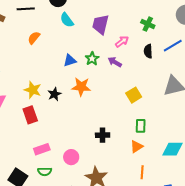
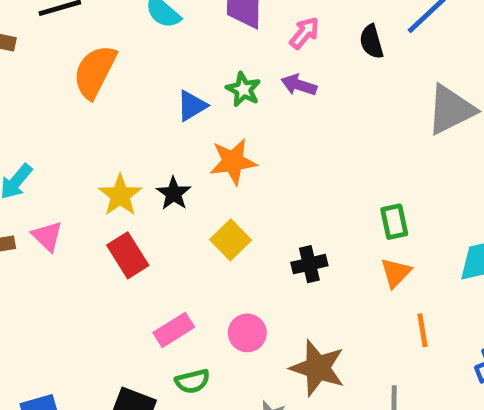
orange semicircle: (34, 38) -> (95, 72), size x1.6
yellow star: (33, 90) -> (120, 195), turned 30
yellow square: (134, 95) -> (231, 240), moved

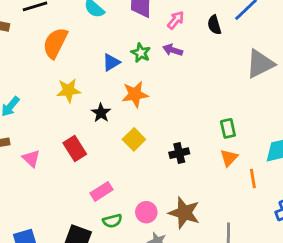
yellow star: (120, 195) -> (68, 90), moved, turned 30
pink triangle: (47, 236) -> (31, 159), moved
orange line: (423, 330) -> (253, 178), moved
pink circle: (247, 333) -> (146, 212), moved

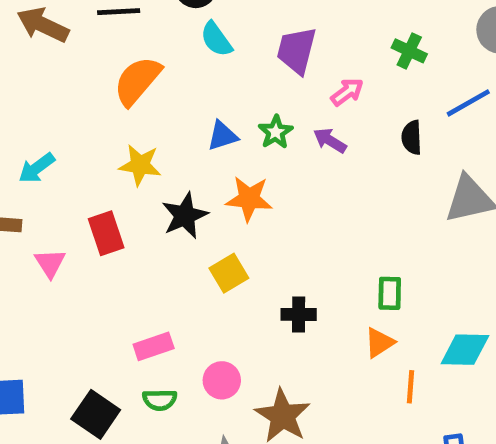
black semicircle: (214, 25) -> (412, 138), moved
black star: (101, 113) -> (185, 216), size x1.4
red rectangle: (75, 149) -> (106, 233), moved
pink circle: (146, 212) -> (222, 380), moved

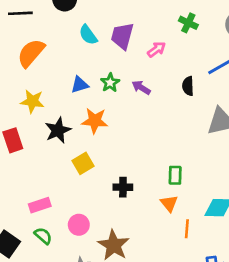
cyan semicircle: (216, 39) -> (88, 35), moved
green cross: (409, 51) -> (188, 23), moved
pink arrow: (347, 92) -> (156, 49), moved
orange triangle: (379, 343) -> (169, 203), turned -36
green semicircle: (160, 400) -> (43, 236), turned -138

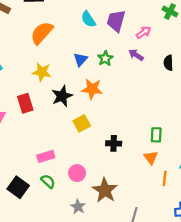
blue triangle: (80, 85) -> (81, 59), turned -32
purple arrow: (141, 88) -> (136, 55), moved

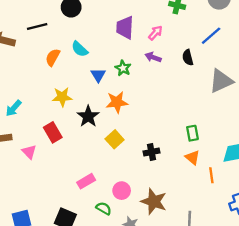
cyan semicircle: (88, 19) -> (80, 49), moved
orange semicircle: (42, 33) -> (53, 57), size x0.7
green semicircle: (48, 181) -> (104, 208), moved

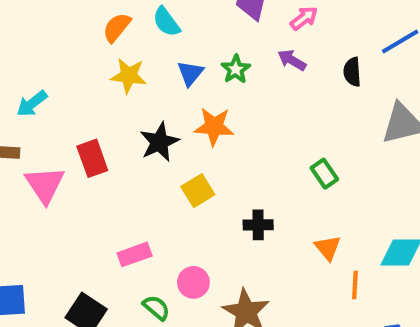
yellow star: (62, 97) -> (129, 76), moved
green rectangle: (192, 133) -> (324, 174), moved, turned -35
pink triangle: (29, 152) -> (45, 185), size x1.5

